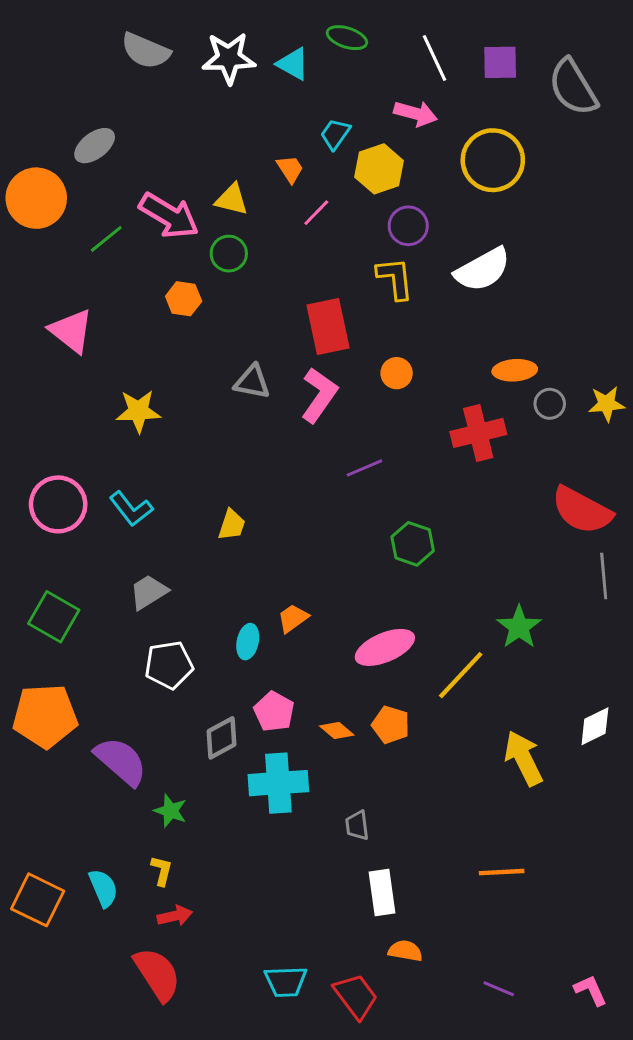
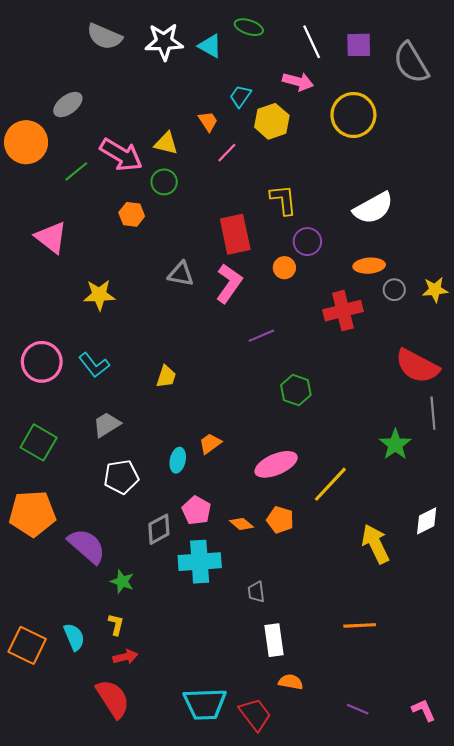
purple circle: (408, 226) -> (307, 242), moved
white semicircle: (483, 270) -> (373, 208), moved
green star: (519, 627) -> (395, 444), moved
cyan trapezoid: (286, 981) -> (205, 704), size x1.4

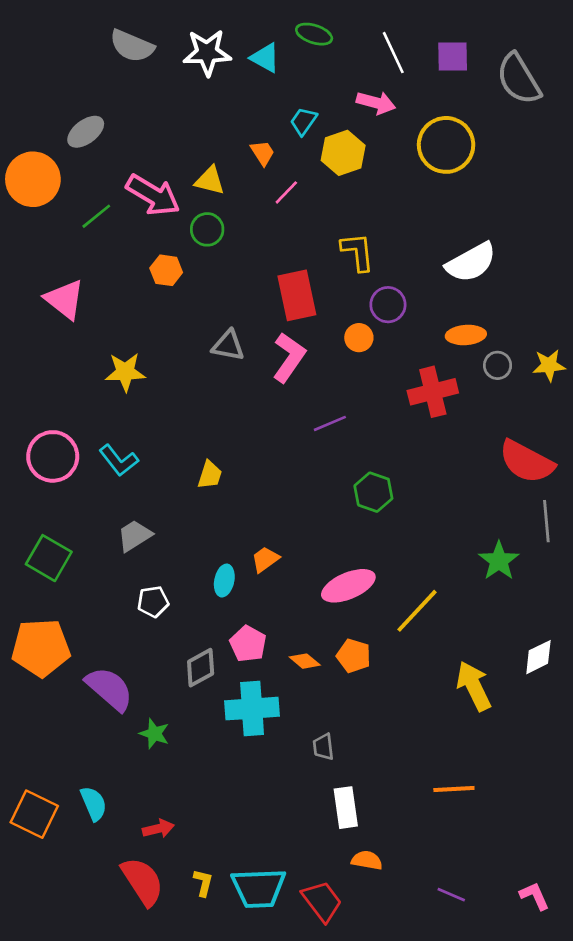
white pentagon: (121, 477) -> (153, 602), size x0.7
yellow L-shape: (116, 624) -> (203, 883), moved

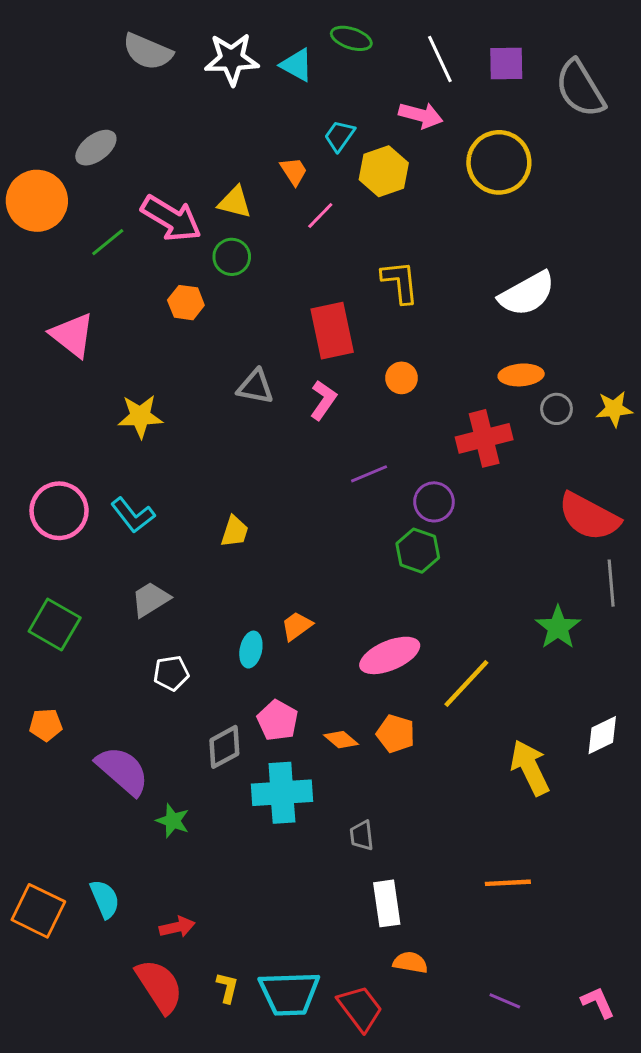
purple circle: (388, 305) -> (434, 502), moved
pink L-shape: (289, 357) -> (323, 400), size x0.7
orange pentagon: (41, 648) -> (46, 725), size x0.5

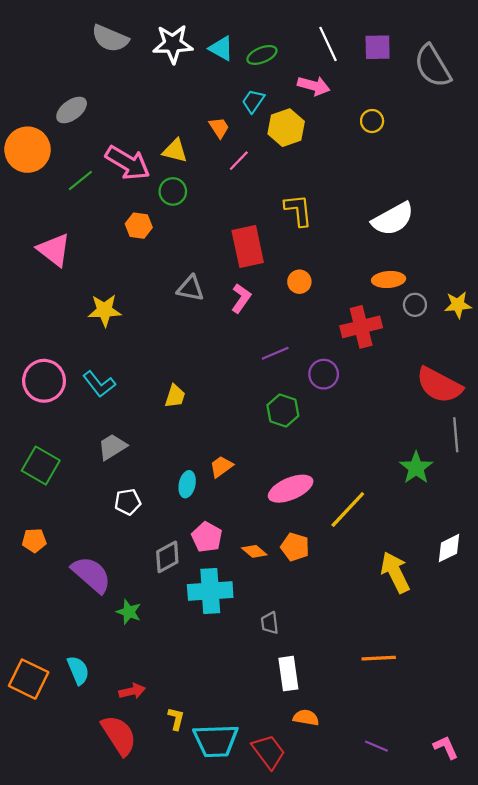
green ellipse: (351, 38) -> (262, 55), moved, turned -40
yellow circle: (499, 162) -> (372, 121), size x0.5
green hexagon: (418, 551) -> (283, 410), moved
yellow L-shape: (227, 988) -> (176, 719), moved

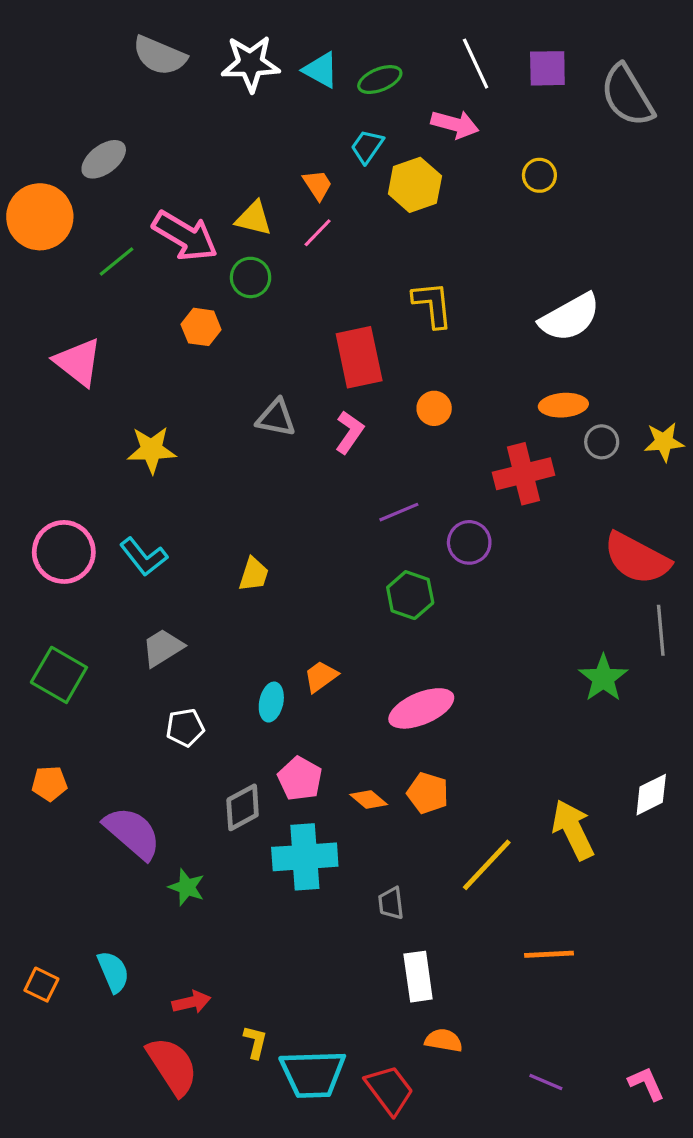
pink line: (239, 161) -> (318, 233), moved
yellow line: (348, 510) -> (487, 865), moved
orange square: (29, 679) -> (41, 985), size x0.6

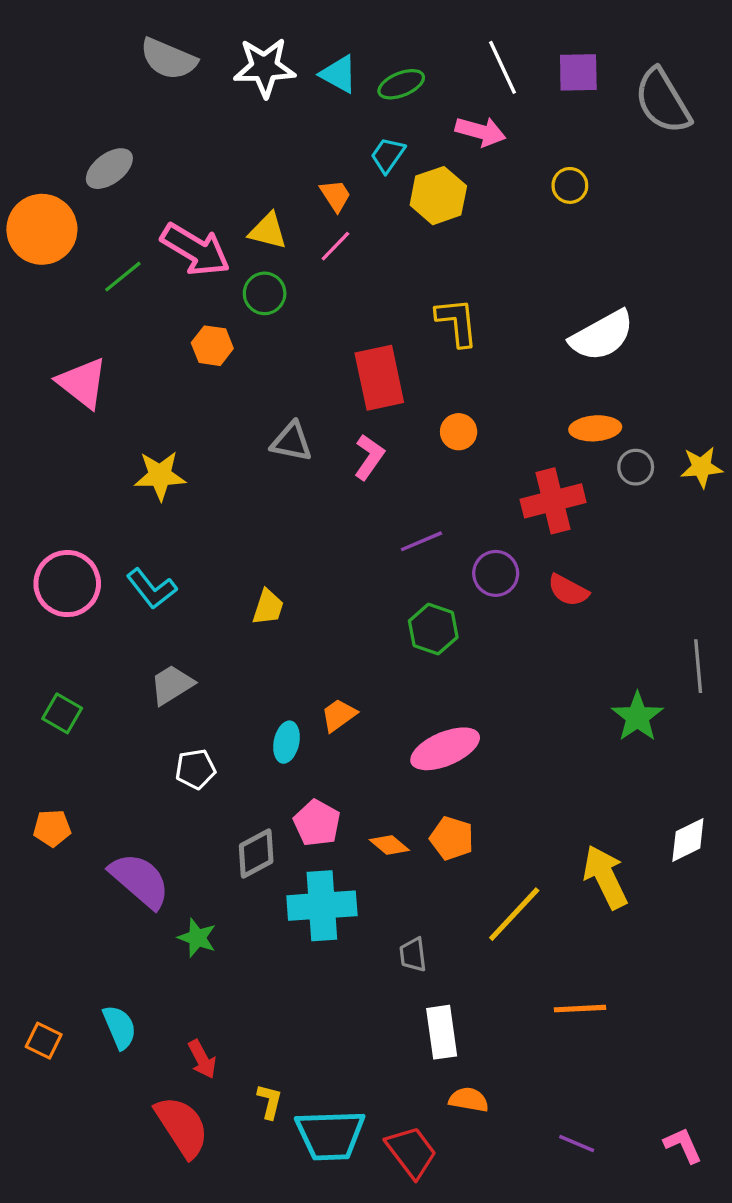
red semicircle: (637, 558) -> (568, 590), moved, size x0.6
green square: (59, 675) -> (62, 713), size x0.7
red arrow: (191, 1002) -> (202, 1059), turned 75

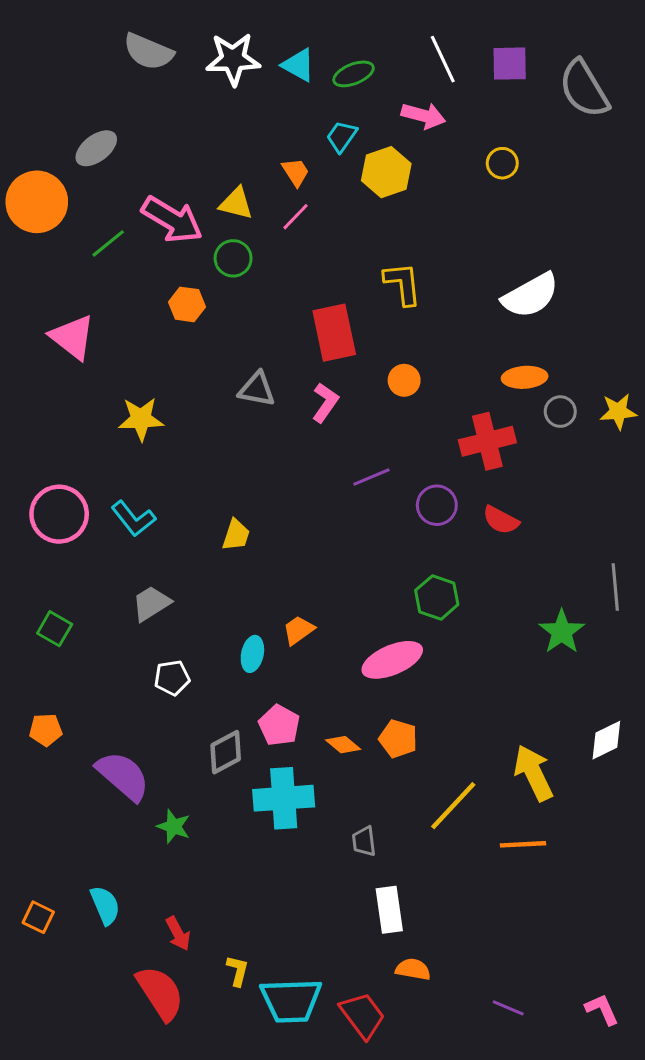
green hexagon: (433, 629) -> (437, 597), moved
orange line: (580, 1009) -> (523, 844), moved

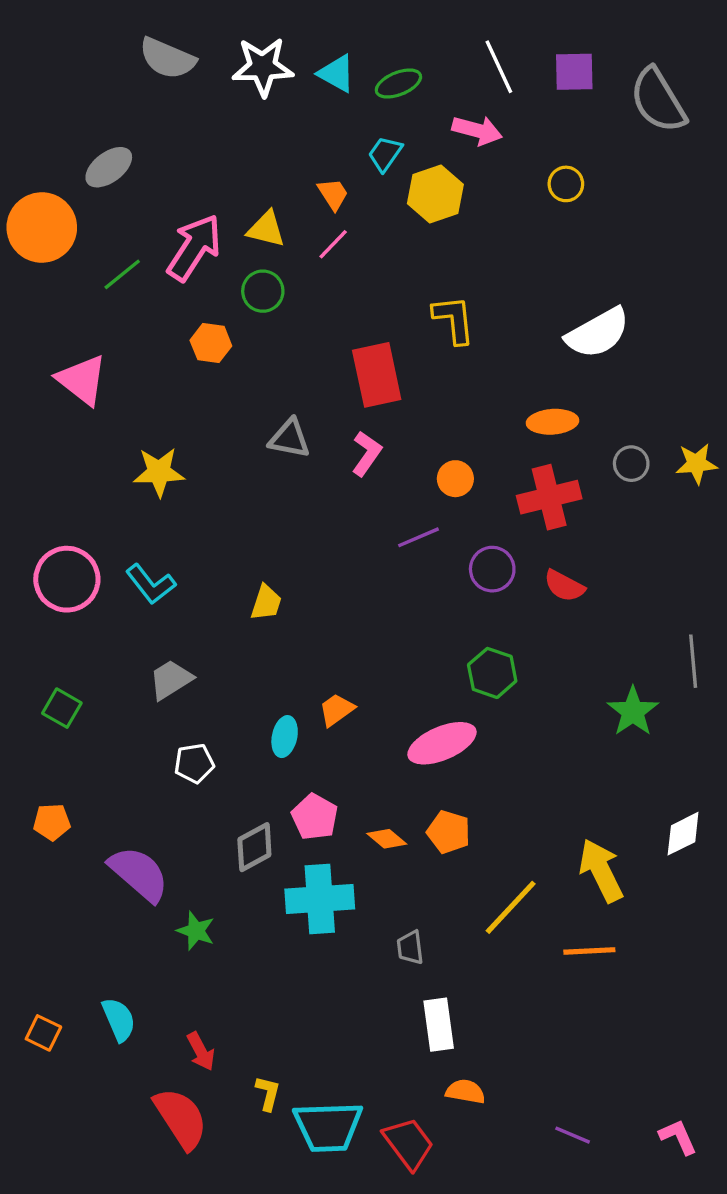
pink arrow: (172, 220) -> (194, 248), turned -88
orange ellipse: (525, 377) -> (553, 422), moved
orange circle: (404, 380) -> (455, 479), moved

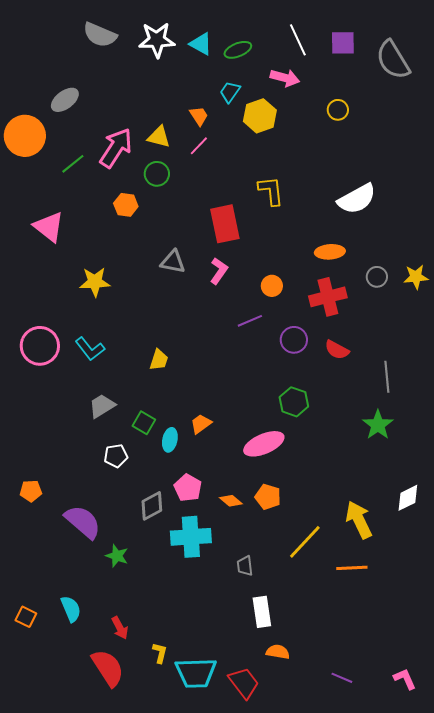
gray line: (693, 661) -> (387, 377), moved
green square: (62, 708) -> (144, 423), moved

